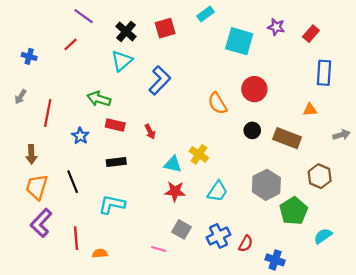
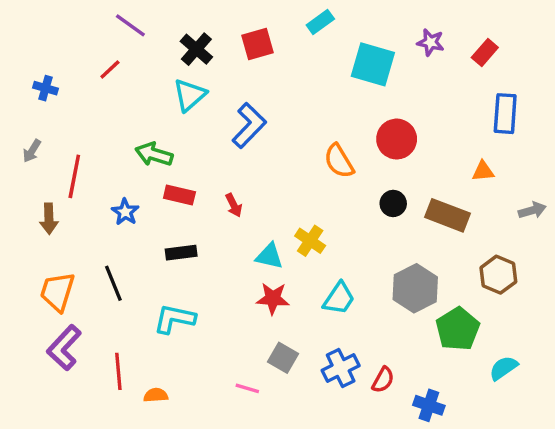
brown arrow: (31, 154) -> (49, 219), moved

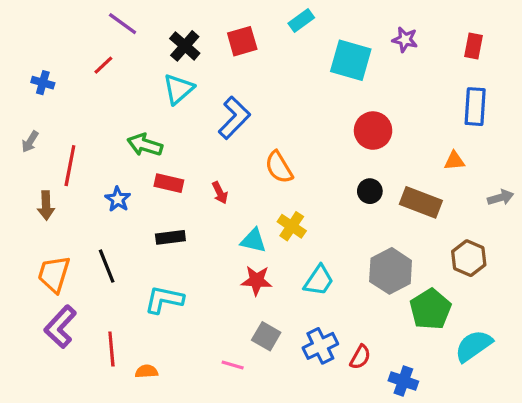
red rectangle: (485, 53) -> (474, 46), moved, turned -30
orange semicircle: (339, 161) -> (279, 167), moved
cyan semicircle: (503, 368) -> (474, 346), size x1.4

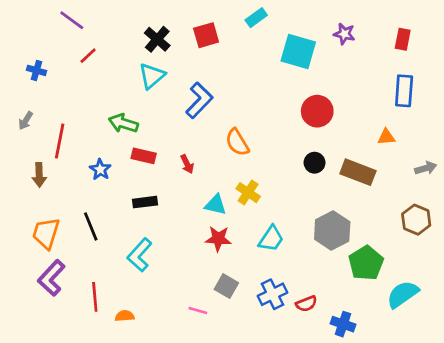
purple line: (123, 24) -> (72, 20), moved
brown hexagon: (469, 258) -> (416, 220), moved
cyan L-shape: (164, 300) -> (140, 255), turned -60
red semicircle: (360, 357) -> (306, 304), turned 40

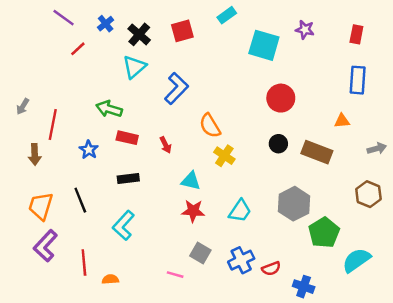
blue cross: (37, 70) -> (106, 24), moved, turned 35
yellow cross: (248, 193) -> (224, 156), moved

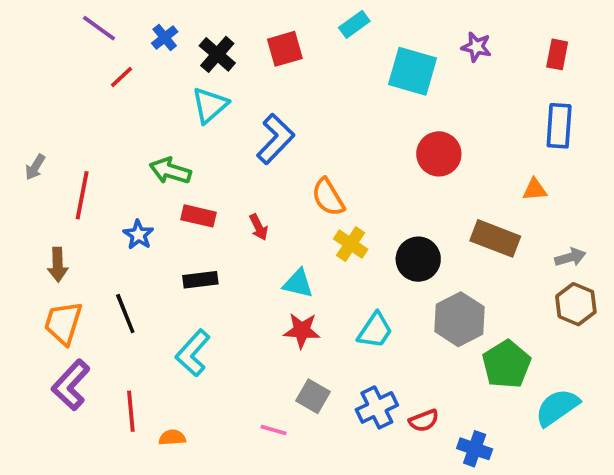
black circle: (278, 144) -> (418, 259), moved, size x1.5
gray arrow: (377, 148) -> (570, 257), moved
brown arrow: (35, 155) -> (58, 265), moved

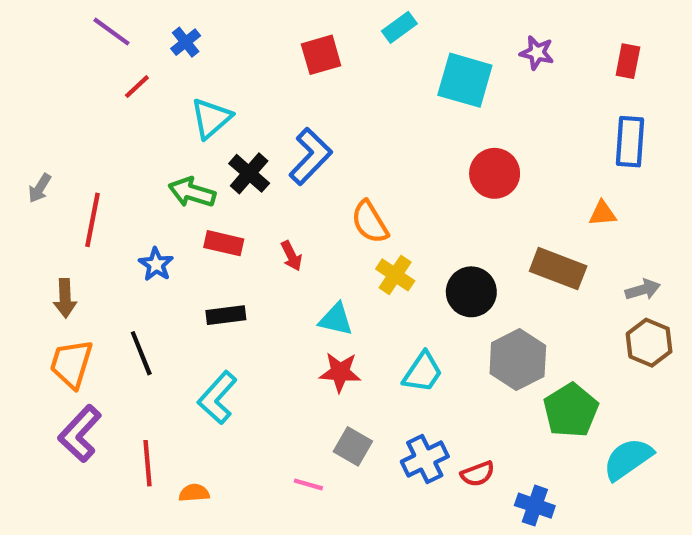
black cross: (217, 54) -> (249, 173), moved
cyan triangle: (210, 105) -> (211, 118), moved

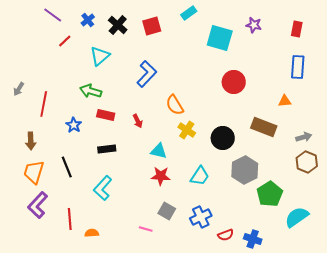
black cross: (249, 173) -> (118, 25), moved
red semicircle: (478, 474) -> (226, 235), moved

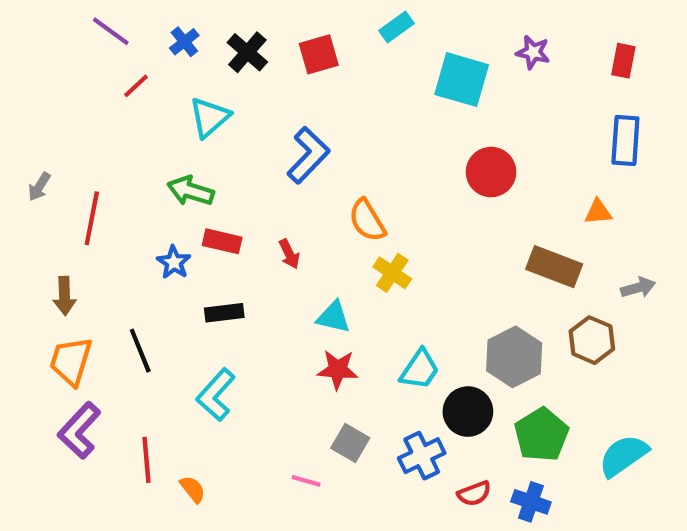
blue star: (74, 125) -> (174, 262), moved
black circle: (223, 138) -> (468, 412), moved
brown hexagon: (307, 162) -> (592, 340), moved
green pentagon: (270, 194) -> (541, 435), moved
orange semicircle: (92, 233) -> (193, 489), turned 56

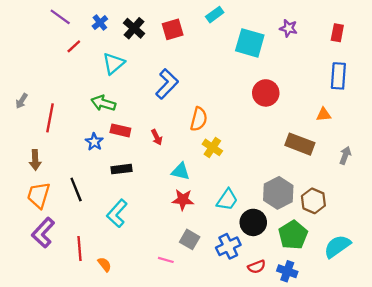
orange semicircle: (367, 220) -> (199, 119), turned -135
gray arrow: (638, 288) -> (345, 155), turned -54
brown hexagon: (592, 340) -> (313, 201), moved

